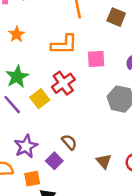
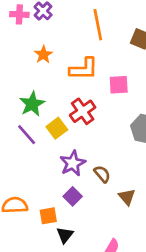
orange star: (17, 34) -> (43, 55), moved
brown semicircle: (69, 142) -> (102, 174), moved
purple star: (26, 146) -> (73, 163), moved

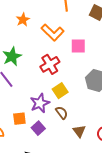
orange L-shape: (84, 69) -> (53, 32), turned 40
yellow square: (57, 128) -> (60, 91), moved
orange square: (48, 216) -> (19, 119), moved

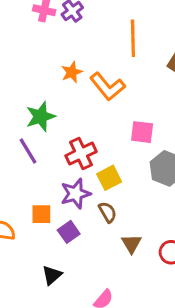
orange star: (23, 20) -> (72, 72), moved
pink square: (78, 46) -> (142, 132), moved
red cross: (50, 64) -> (81, 154), moved

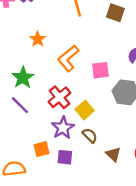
orange L-shape: (107, 87) -> (68, 58), moved, turned 104
purple square: (69, 232) -> (65, 157), turned -35

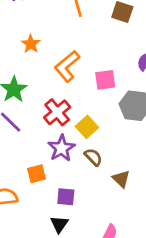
purple square: (65, 157) -> (66, 197), moved

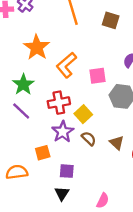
orange star: (31, 44) -> (37, 47), size x1.6
red cross: (57, 112) -> (59, 103), turned 30
brown triangle: (121, 179) -> (117, 143), moved

